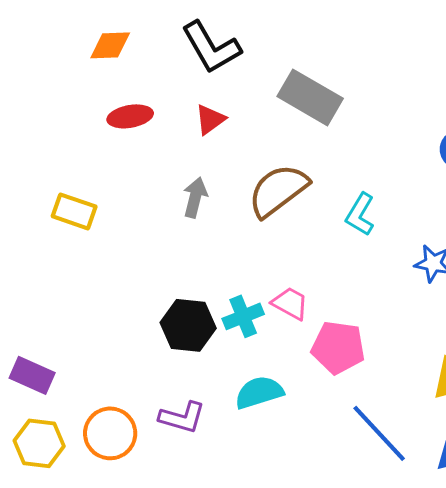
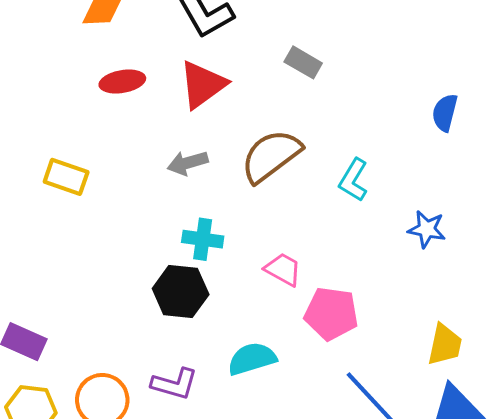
gray rectangle: (310, 97) -> (303, 62), size x0.6
red triangle: (210, 119) -> (203, 85), size x1.6
gray arrow: (195, 197) -> (188, 163), turned -120
cyan cross: (243, 316) -> (203, 239), moved, turned 30

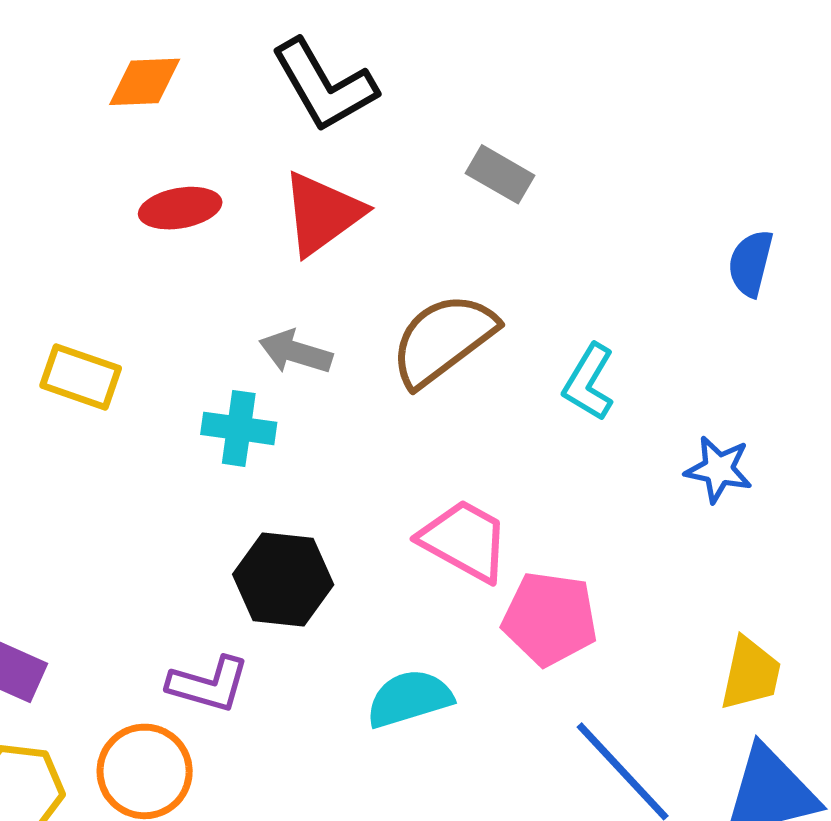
gray arrow: (188, 163) -> (296, 352), turned 33
cyan cross: (203, 239) -> (239, 428), moved
pink trapezoid: (283, 269) -> (464, 540), size x1.4
purple L-shape: (175, 384) -> (209, 684), moved

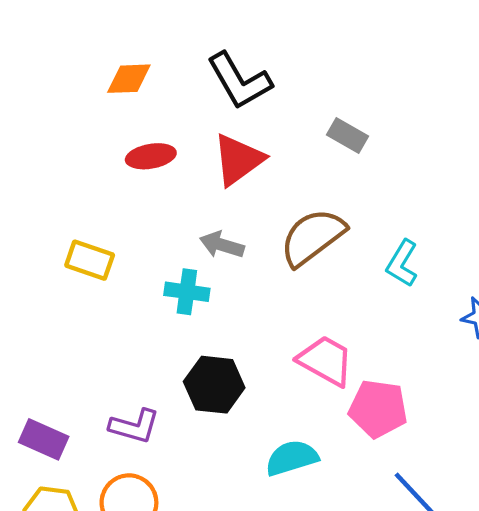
purple L-shape: (209, 684) -> (134, 426), moved

